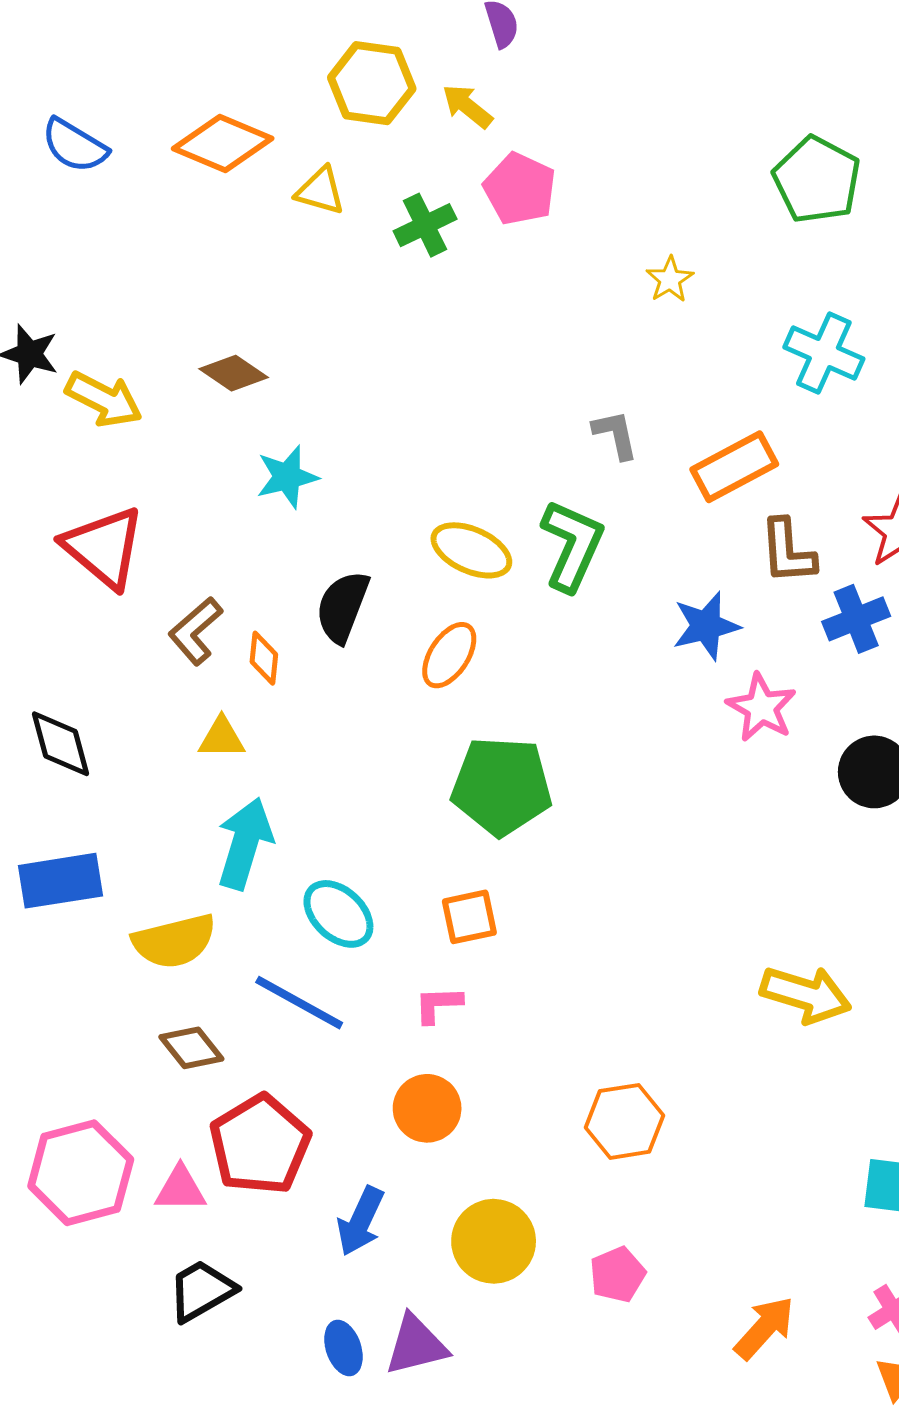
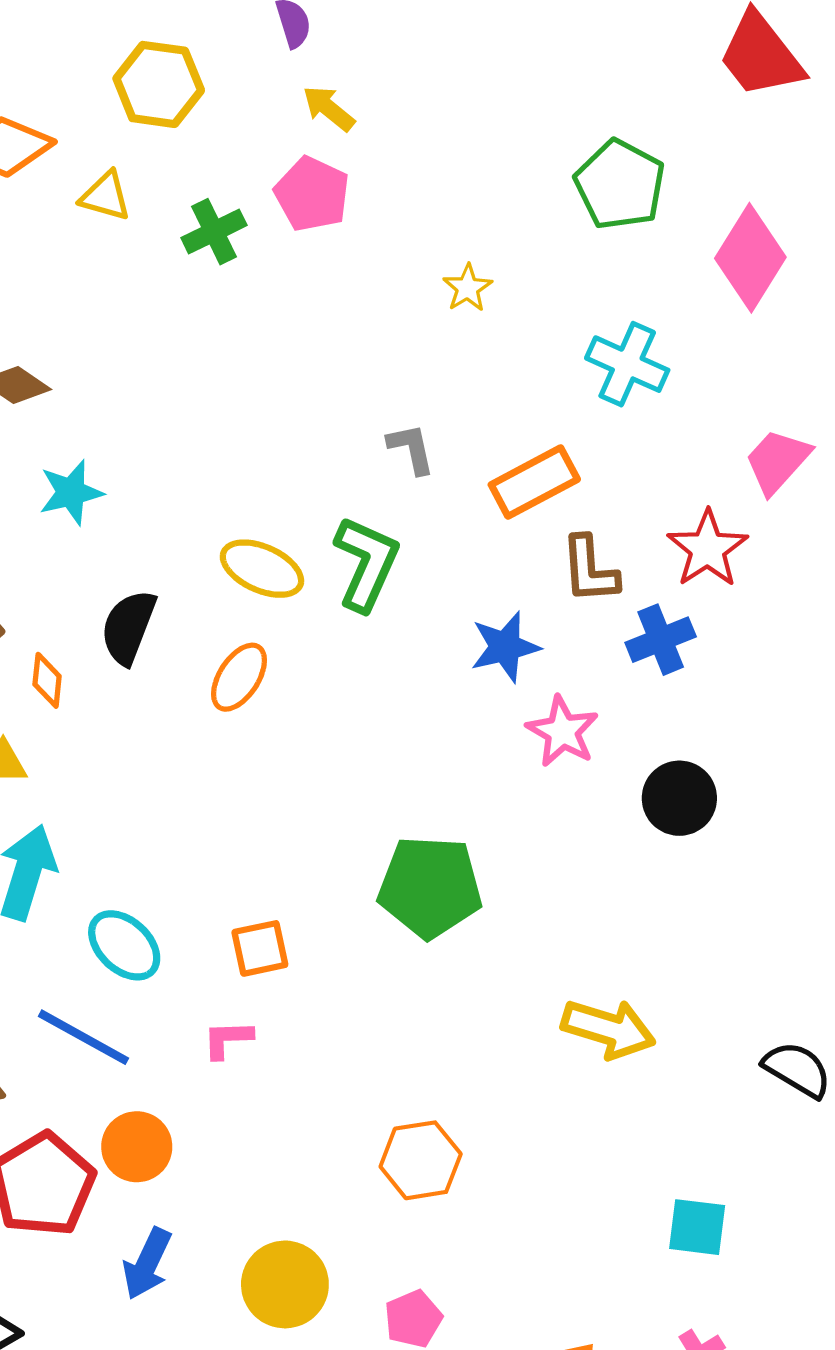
yellow arrow: (467, 106) -> (329, 108), moved
green pentagon: (502, 786) -> (430, 887), moved
orange circle: (427, 1108) -> (137, 1147), moved

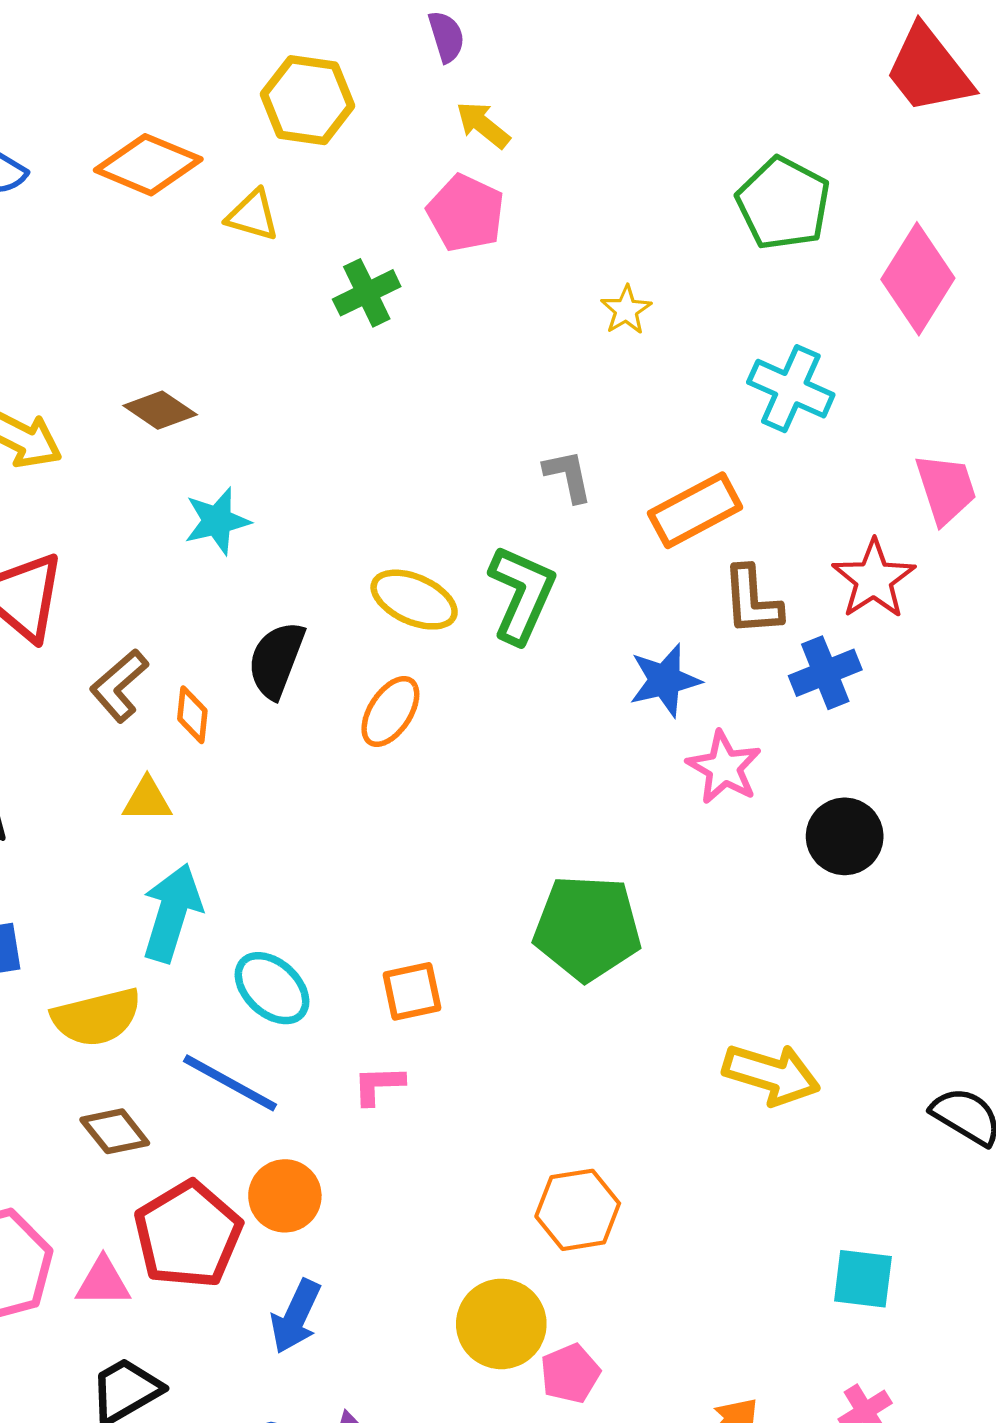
green cross: (214, 232) -> (367, 293), moved
pink trapezoid: (777, 461) -> (946, 489), turned 120
yellow circle: (285, 1284) -> (501, 1324), moved

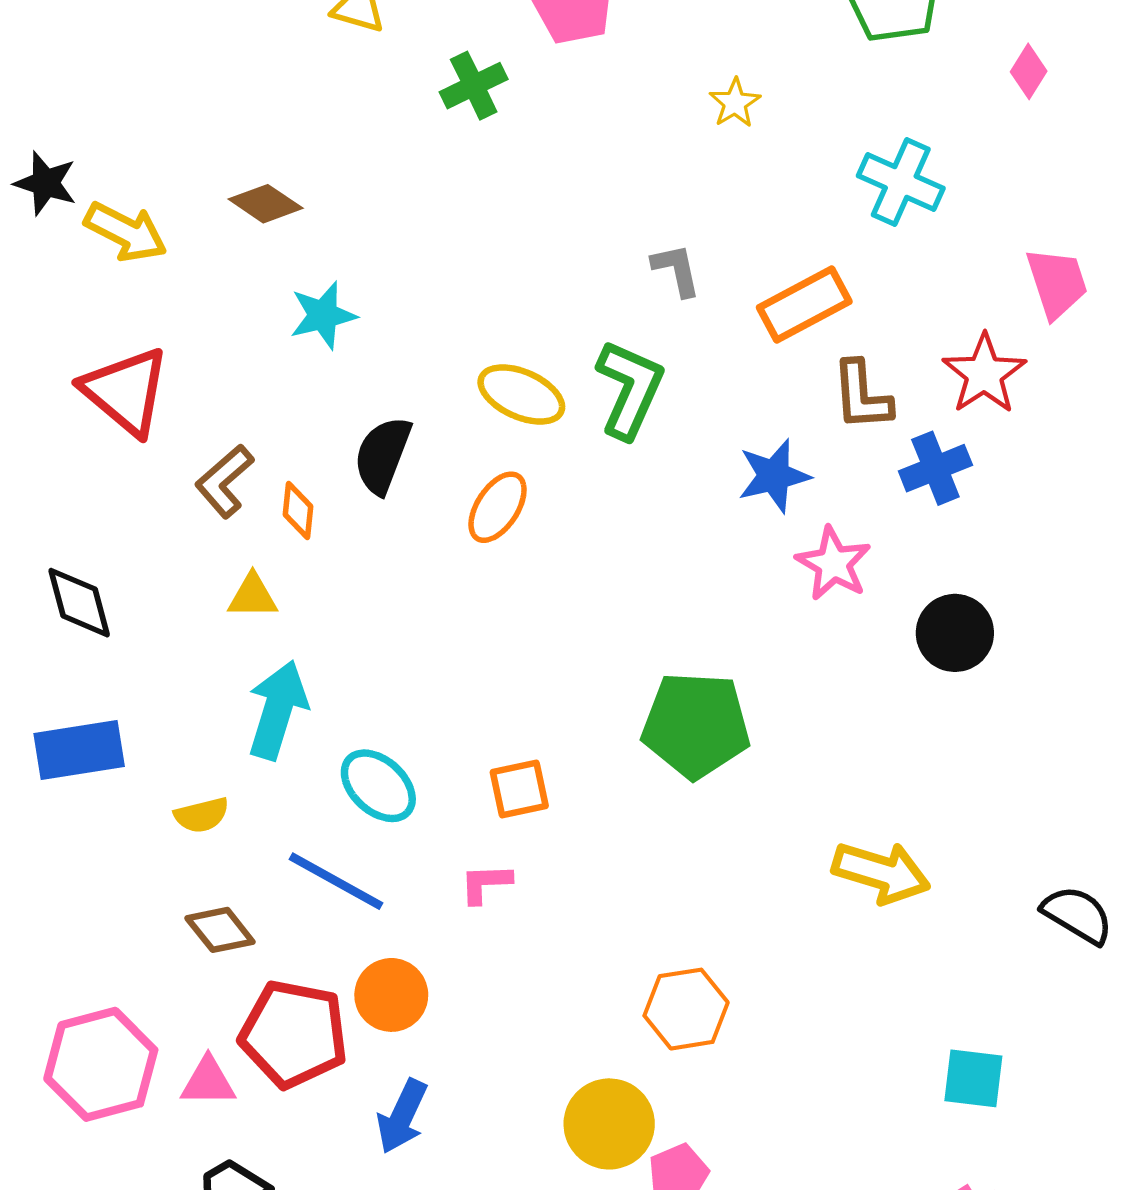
pink diamond: (918, 279) -> (1029, 71), size x0.5
yellow semicircle: (97, 1017) -> (202, 815), size x0.6
red pentagon: (188, 1235) -> (294, 1034), turned -30

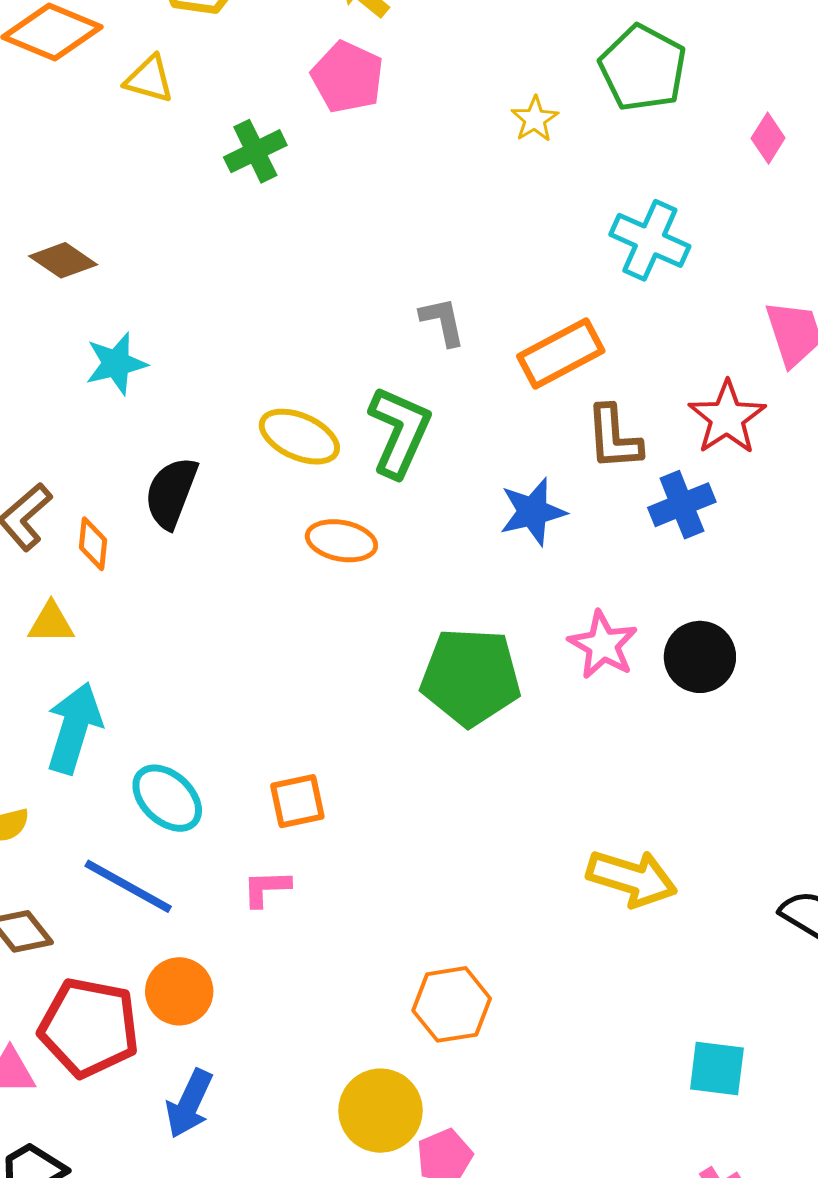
yellow star: (735, 103) -> (535, 119), moved
orange ellipse: (498, 507) -> (341, 541), moved, turned 68
pink star: (834, 564) -> (603, 645), moved
green pentagon: (696, 725) -> (471, 677), moved

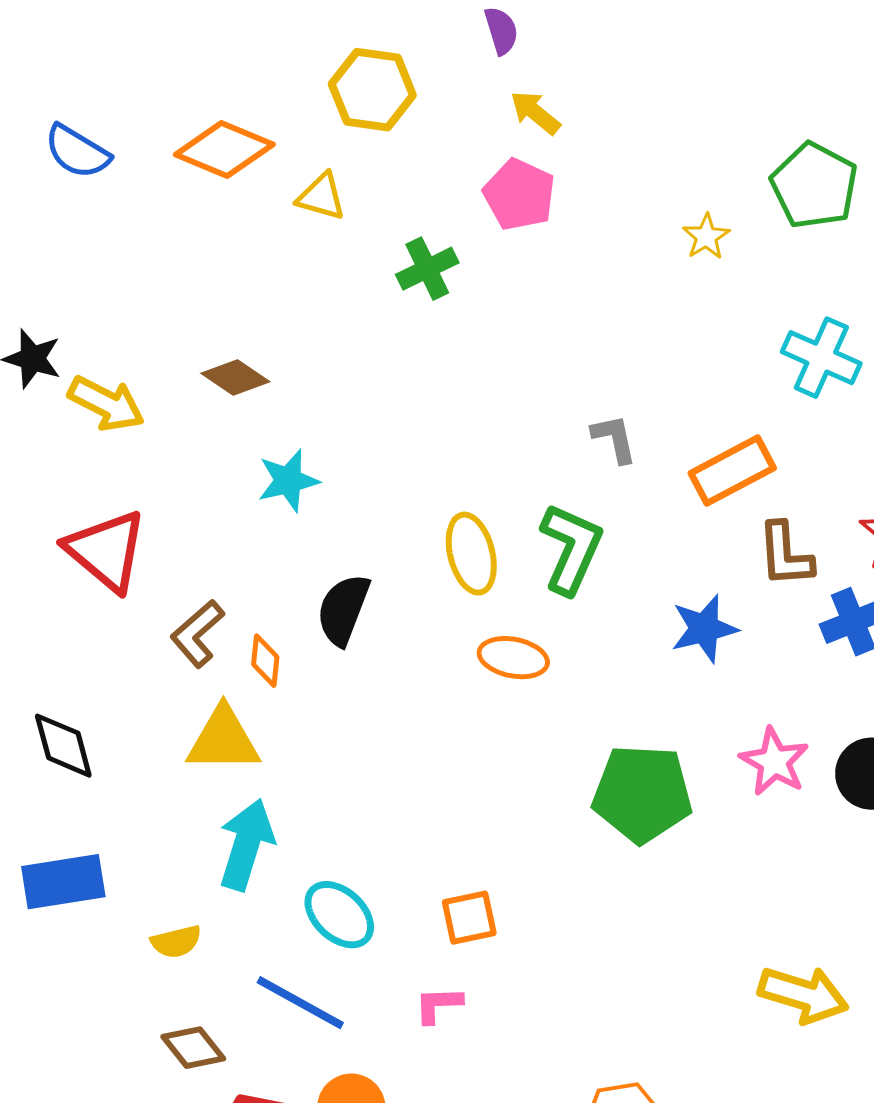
yellow ellipse: (299, 437) -> (471, 554), turned 52
yellow triangle: (51, 623) -> (223, 740), size x1.6

